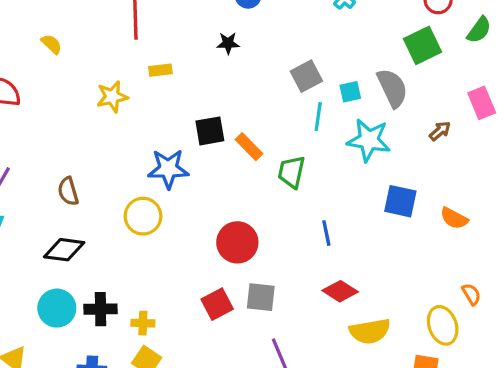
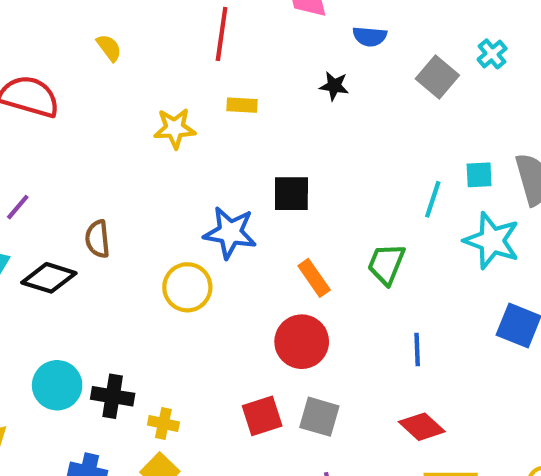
gray square: (306, 76) -> (437, 77), moved, turned -32
orange rectangle: (249, 147) -> (314, 278), moved
black diamond: (64, 250) -> (49, 278), moved

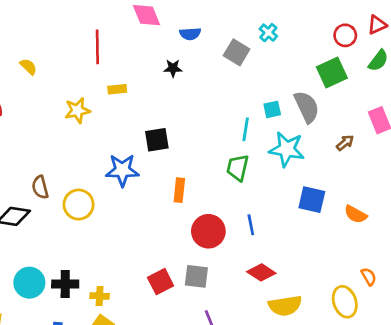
green trapezoid: (386, 264) -> (238, 168), moved
orange rectangle: (314, 278) -> (179, 190), turned 50
yellow circle: (187, 287) -> (79, 205), moved
red circle: (302, 342) -> (208, 231), moved

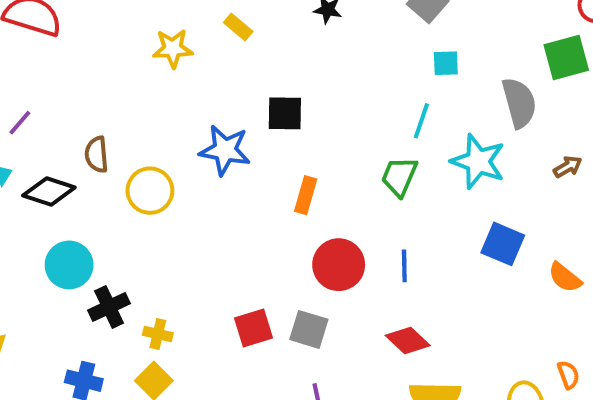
yellow rectangle: (117, 89) -> (238, 27), turned 36
cyan square: (272, 109) -> (446, 63), moved
cyan circle: (29, 283) -> (69, 265), moved
black cross: (65, 284) -> (109, 307), turned -35

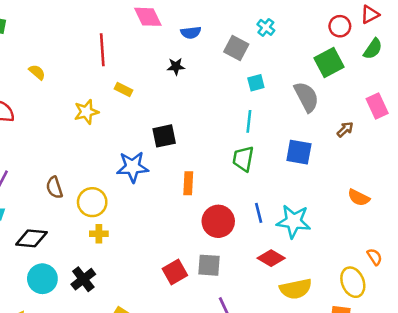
cyan star: (478, 161) -> (294, 221), moved
black diamond: (49, 191) -> (31, 238), moved
blue square: (503, 244) -> (299, 152), moved
cyan circle: (69, 265) -> (42, 279), moved
yellow cross: (158, 334) -> (99, 234), moved

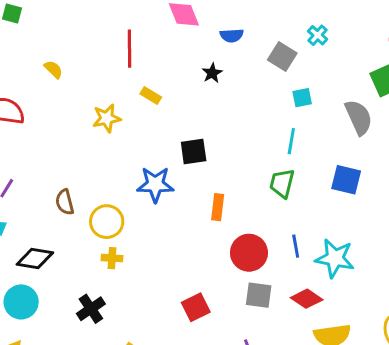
black star: (176, 66) -> (212, 73), turned -30
gray square: (209, 265) -> (259, 295), moved
cyan circle: (42, 279) -> (21, 302), moved

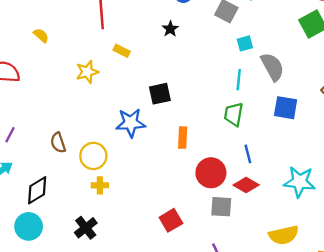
gray semicircle: (359, 117) -> (272, 67), moved
blue line: (296, 246) -> (248, 154), moved
black diamond: (35, 258) -> (37, 190), turned -36
cyan star: (335, 258) -> (299, 182), moved
red diamond: (307, 299) -> (246, 185), moved

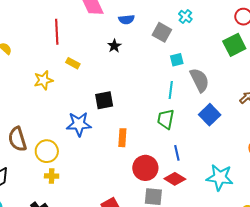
blue square: (286, 108) -> (210, 115), turned 35
brown semicircle: (58, 143) -> (17, 139), size x1.4

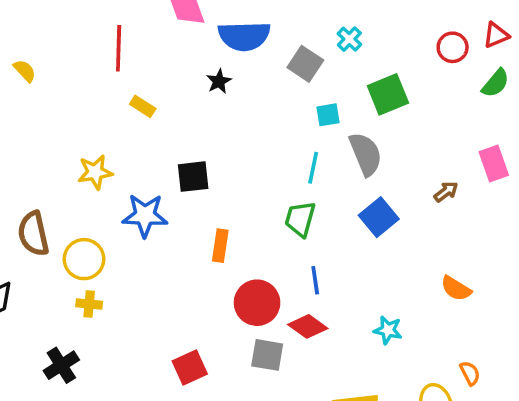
blue semicircle: (126, 19) -> (244, 36), size x1.8
green square: (234, 45) -> (388, 94), moved
yellow star: (43, 80) -> (95, 172), moved
cyan star: (220, 177) -> (388, 330), size x0.6

